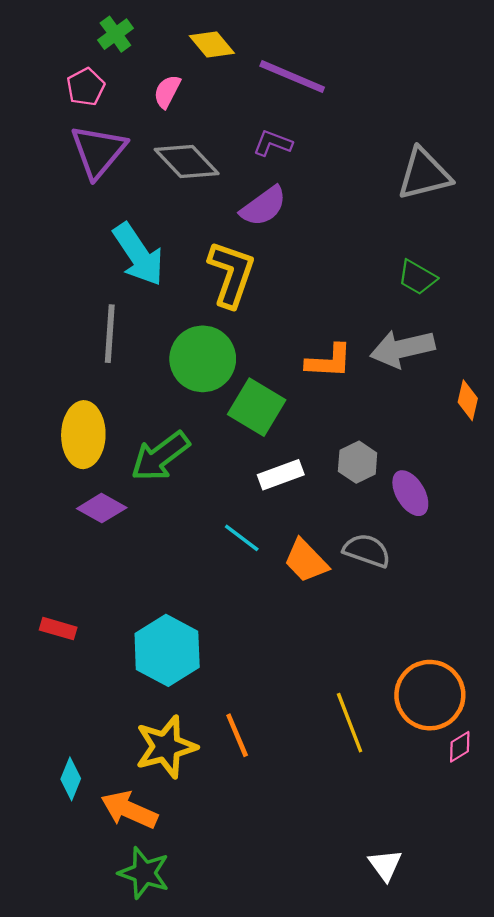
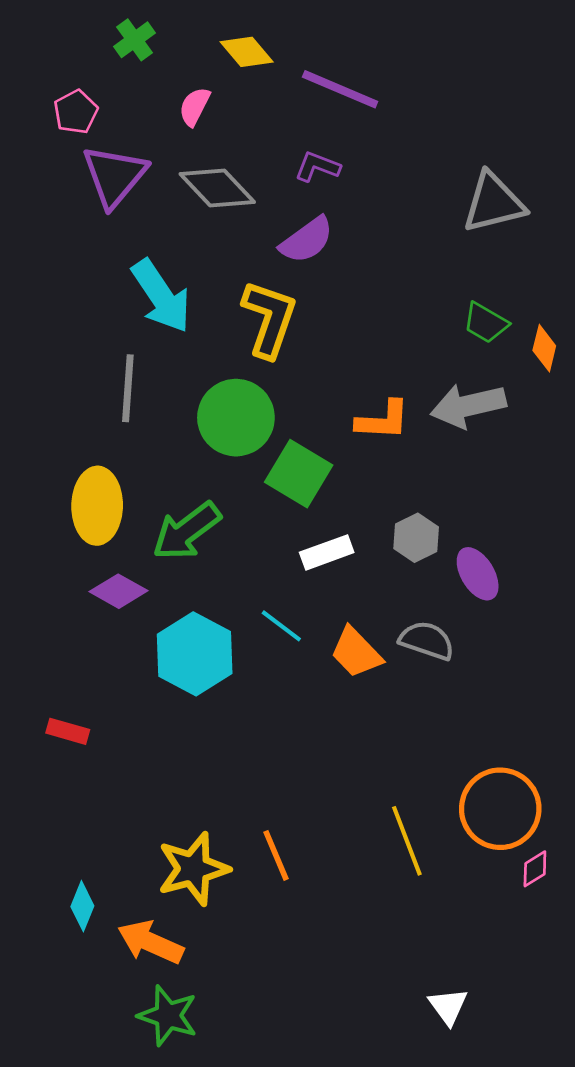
pink pentagon: (86, 87) -> (76, 112), moved
orange diamond: (468, 400) -> (544, 348), moved
cyan hexagon: (167, 650) -> (195, 654), moved

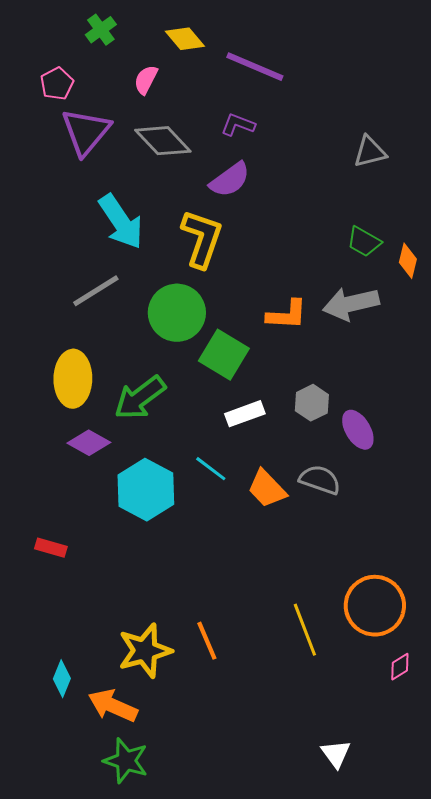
gray triangle: (494, 203) -> (370, 152), size x0.7
gray line: (128, 388) -> (96, 291), turned 54
pink diamond: (535, 869) -> (400, 667), moved

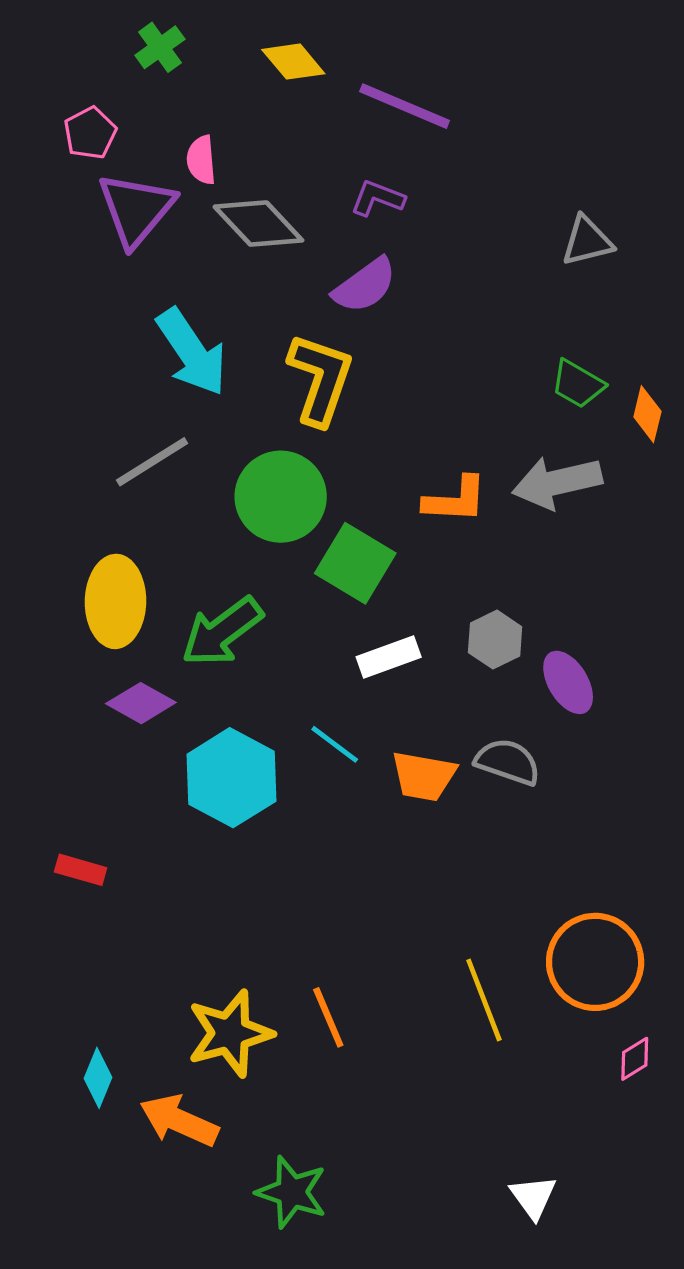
pink semicircle: (146, 80) -> (201, 160), moved, turned -32
orange trapezoid: (267, 489) -> (424, 776), turned -36
green star: (126, 761) -> (292, 1192), moved

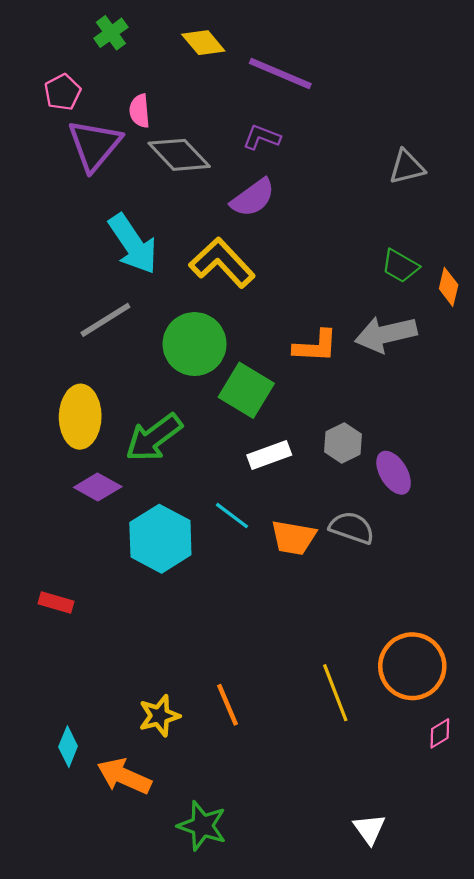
yellow L-shape: (320, 379) -> (222, 263), turned -62
yellow star: (230, 1033) -> (159, 716), size x0.7

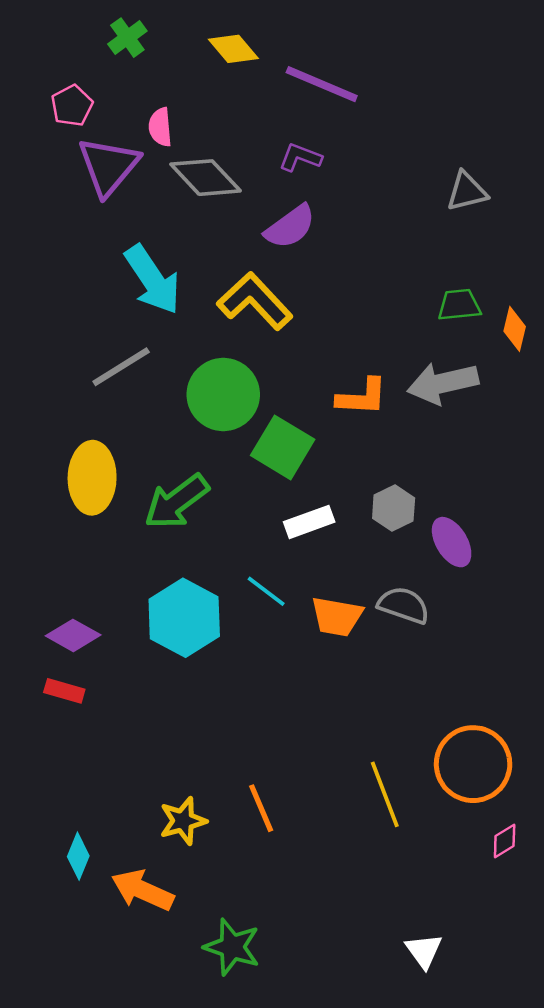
green trapezoid: (400, 266) -> (459, 305), turned 144
purple diamond: (98, 487) -> (73, 635), moved

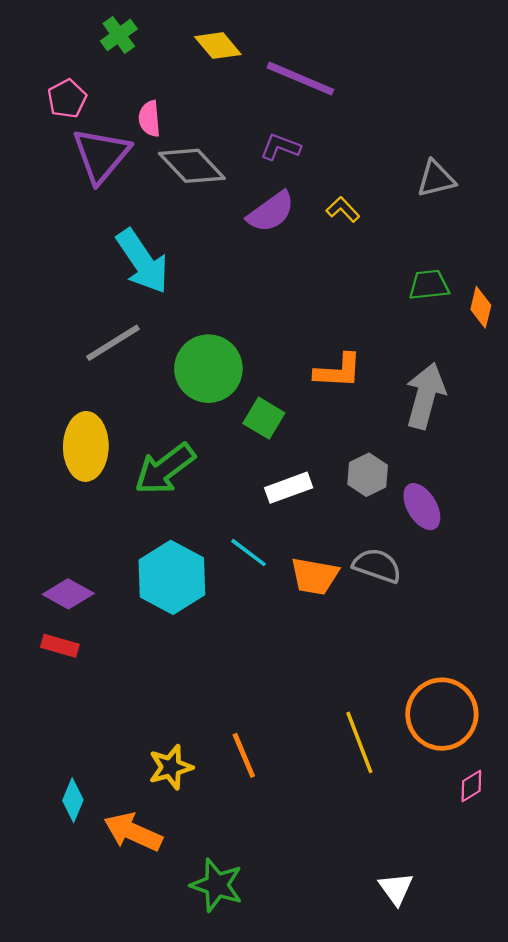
yellow L-shape: (255, 301) -> (343, 209), moved, size x0.5
gray arrow: (443, 383) -> (425, 396), moved, turned 118
green square: (283, 447) -> (264, 418), size x0.7

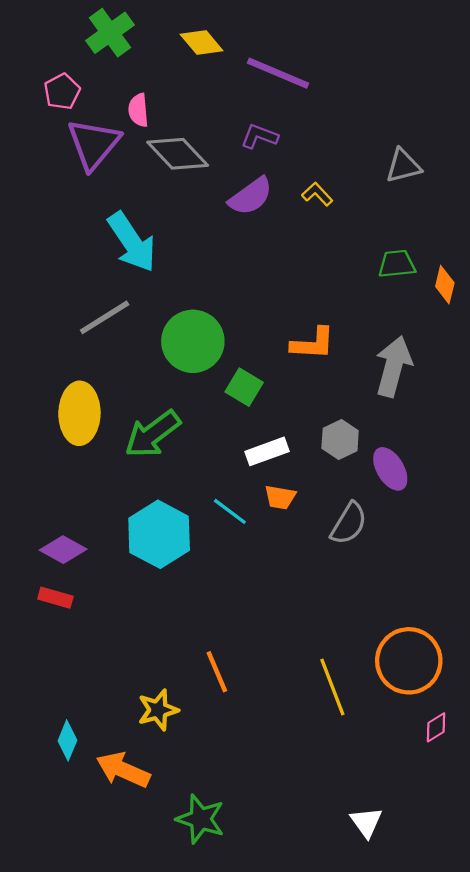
green cross: (119, 35) -> (110, 33), size x1.4
gray semicircle: (377, 566) -> (349, 523), turned 102
orange trapezoid: (315, 576) -> (280, 497), moved, size x0.7
orange line: (244, 755) -> (217, 672), moved

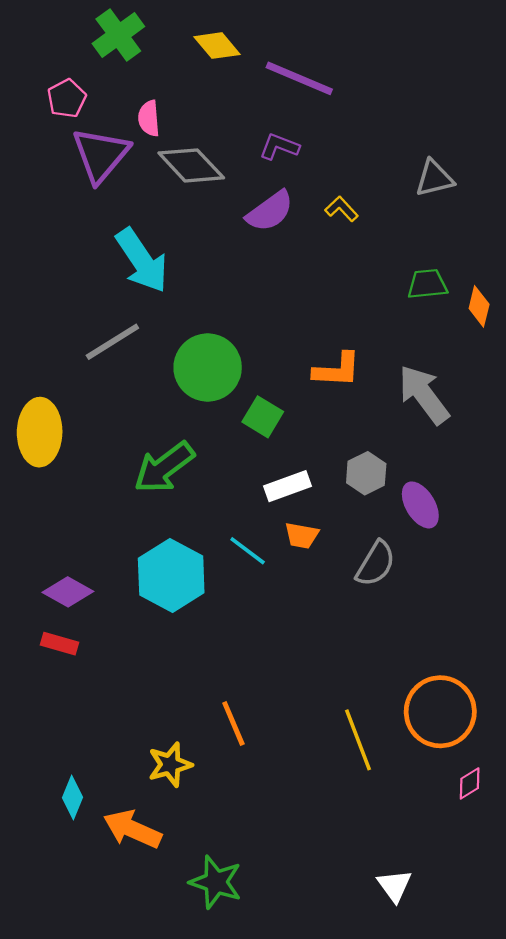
gray arrow: (394, 366) -> (424, 395), turned -52
yellow ellipse: (79, 413) -> (40, 432), moved

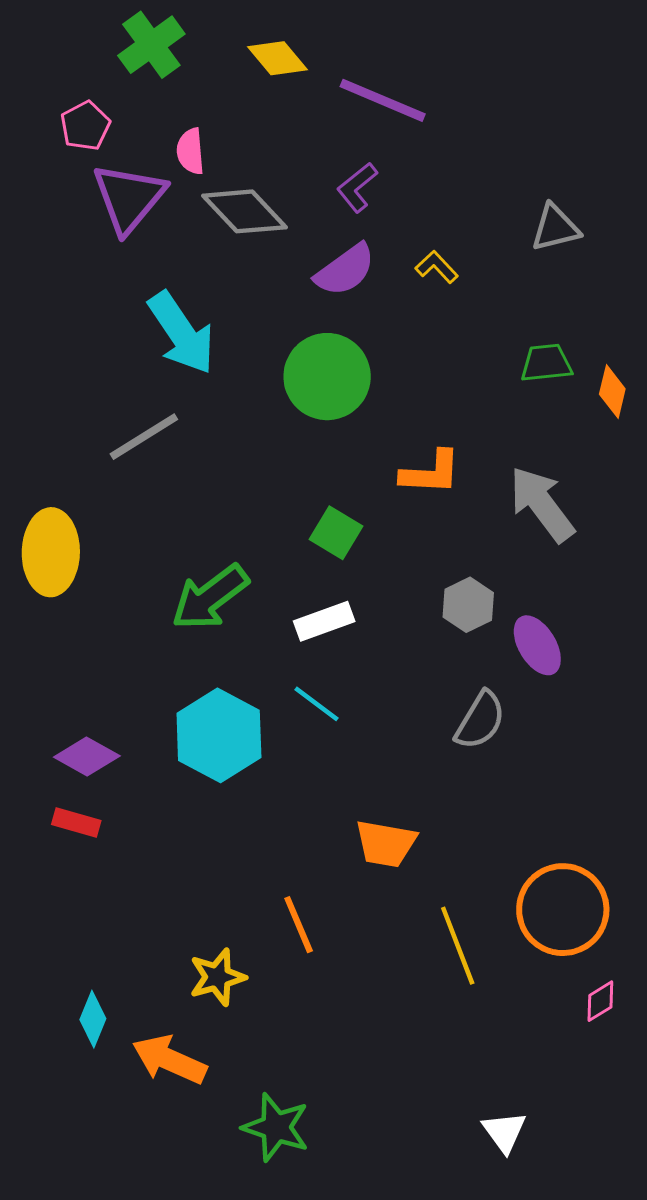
purple L-shape: (279, 147) -> (357, 187), turned -60
green circle: (208, 367) -> (327, 377), moved
white rectangle: (288, 486) -> (324, 621), moved
orange trapezoid: (302, 536) -> (386, 844), moved, size x1.4

